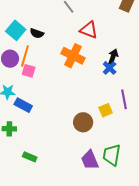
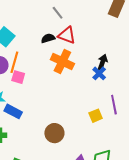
red triangle: (89, 30) -> (67, 35), moved
black semicircle: (37, 33) -> (48, 38), moved, turned 144
brown circle: (83, 122) -> (54, 133), moved

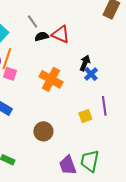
gray line: (58, 13) -> (33, 21), moved
orange cross: (62, 62) -> (51, 79), moved
black arrow: (102, 62) -> (85, 63), moved

